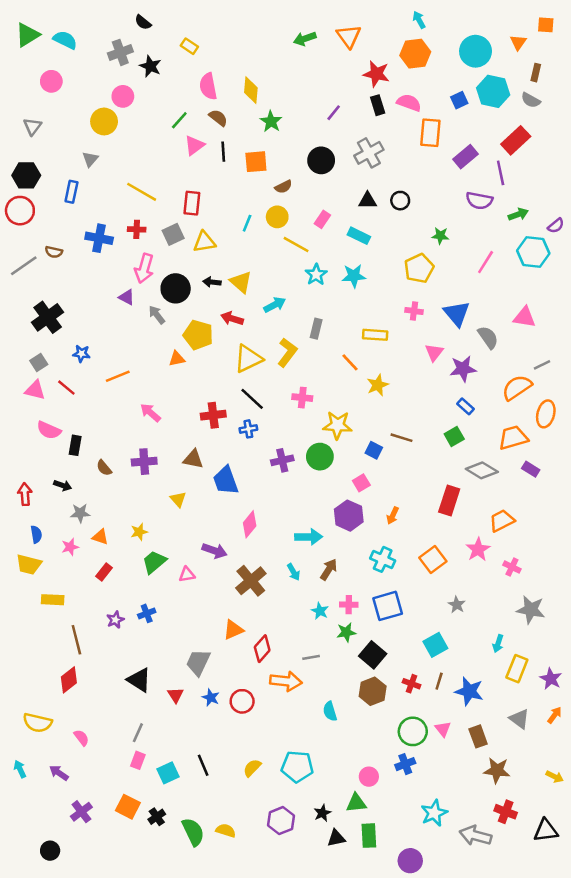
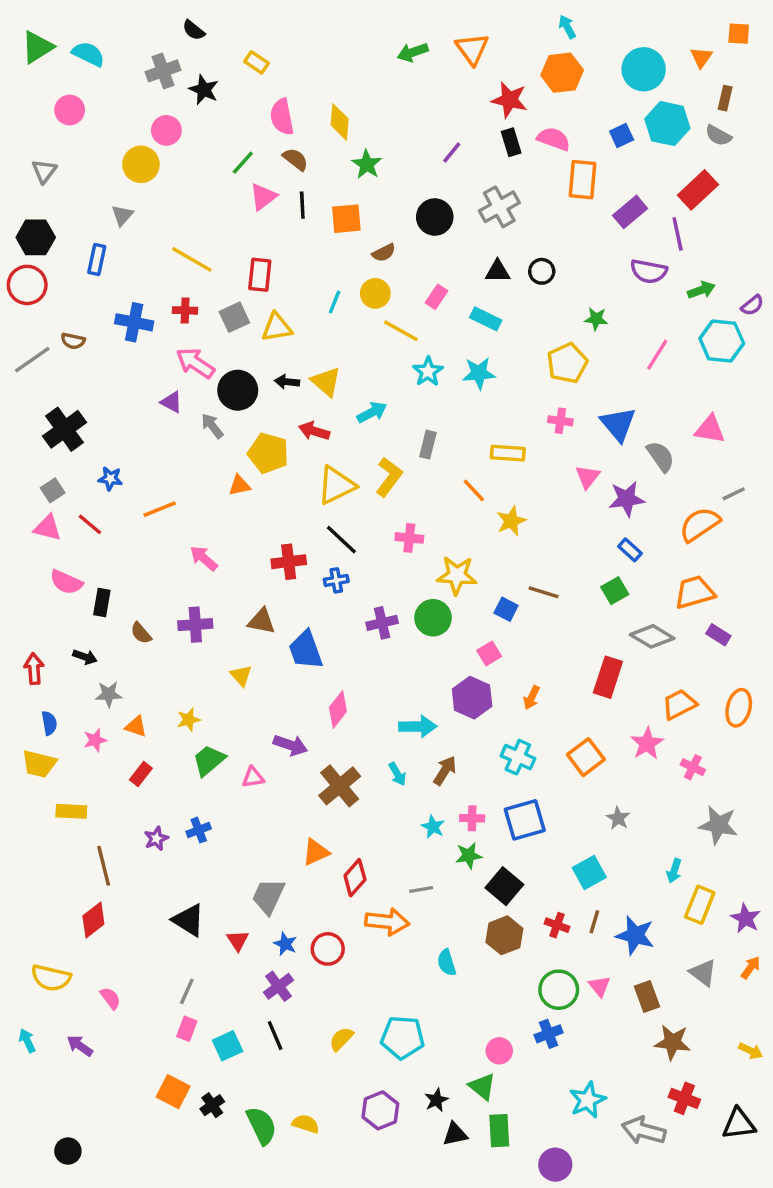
pink arrow: (144, 268) -> (195, 363), turned 108
orange ellipse: (546, 414) -> (739, 708), moved
green triangle: (356, 803) -> (482, 1086), turned 45
purple cross: (81, 812) -> (278, 986), moved

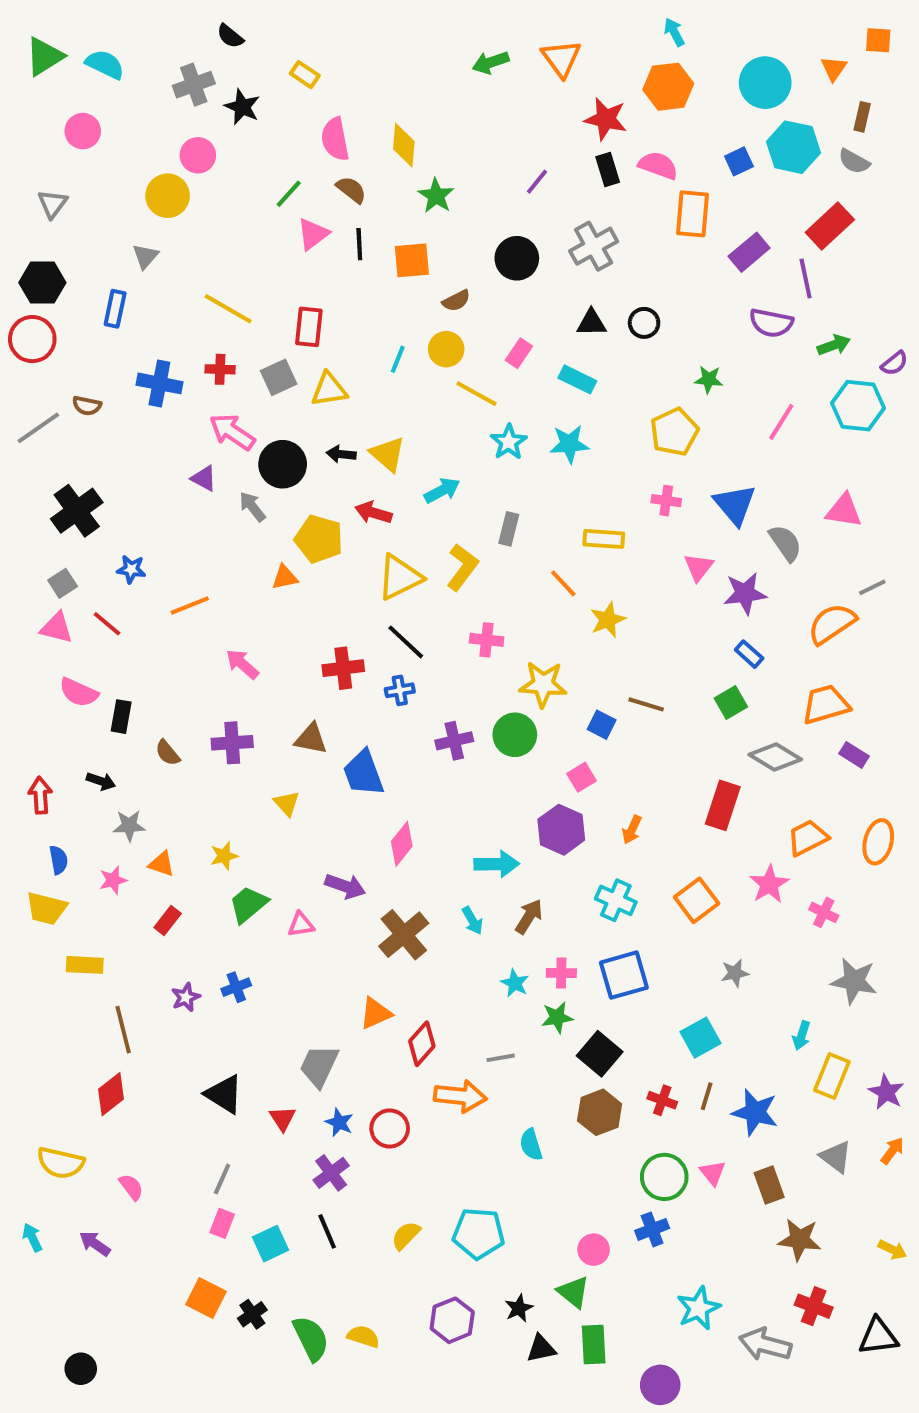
gray star: (618, 818) -> (735, 973), turned 30

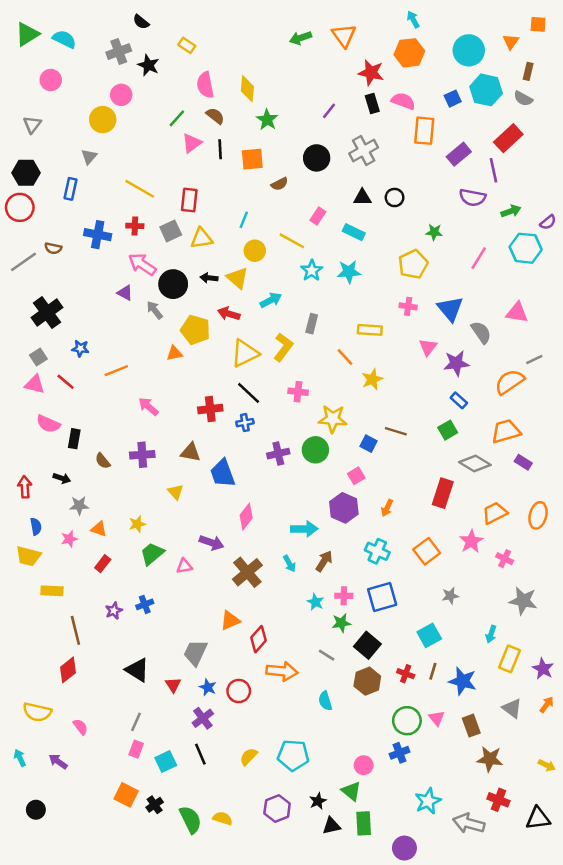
yellow circle: (446, 349) -> (255, 251), moved
gray line: (501, 1058) -> (327, 655), moved, turned 42
black circle: (81, 1369) -> (36, 810), moved

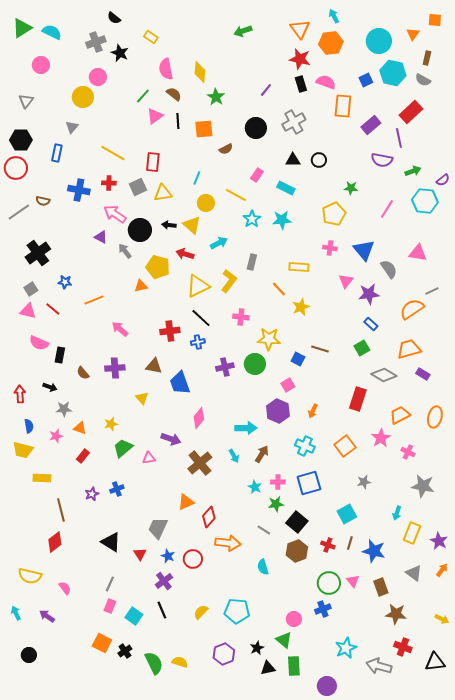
orange triangle: (344, 35) -> (300, 29), moved
cyan square: (166, 761) -> (134, 616), turned -30

